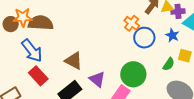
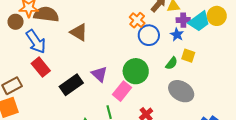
purple cross: (178, 11) -> (183, 20), moved
brown circle: (11, 24) -> (16, 22), moved
brown triangle: (74, 61) -> (79, 32), moved

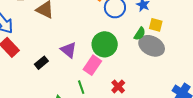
black rectangle: (71, 85) -> (41, 63), size x0.6
gray ellipse: (181, 91) -> (152, 46), moved

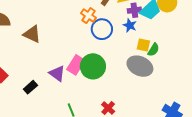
green semicircle: (140, 34) -> (153, 50), moved
pink rectangle: (92, 65) -> (76, 65), moved

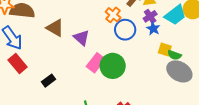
purple cross: (134, 10) -> (150, 16), moved, turned -32
green semicircle: (153, 50) -> (174, 55), turned 72
gray ellipse: (140, 66) -> (179, 71), moved
purple triangle: (57, 73) -> (81, 38), moved

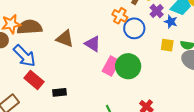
blue star: (153, 29) -> (171, 22), moved
yellow square: (165, 49) -> (167, 45), moved
black rectangle: (48, 81) -> (59, 92), moved, turned 40

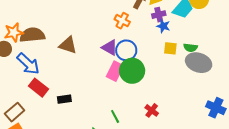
purple cross: (157, 11) -> (159, 15), turned 32
blue star: (171, 22) -> (163, 26), moved
blue circle: (134, 28) -> (126, 50), moved
purple triangle: (93, 44) -> (110, 48), moved

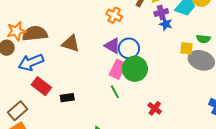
orange cross: (122, 21) -> (114, 15), moved
yellow square: (170, 48) -> (186, 48), moved
green semicircle: (190, 48) -> (203, 39), moved
blue arrow: (28, 64) -> (31, 62), turned 115
green line: (115, 116) -> (115, 92), moved

